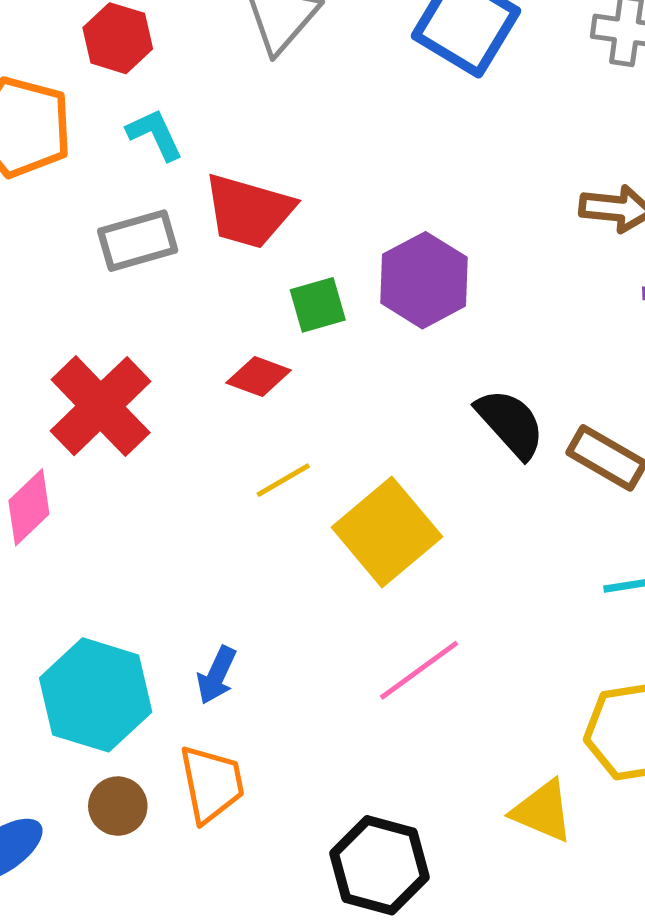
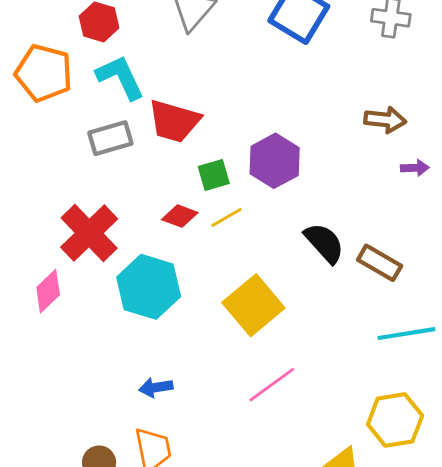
cyan L-shape: (155, 134) -> (120, 77), size x1.5
yellow line: (283, 480) -> (227, 217), moved
blue arrow: (217, 675) -> (156, 387), turned 56
cyan hexagon: (96, 695) -> (149, 287), moved

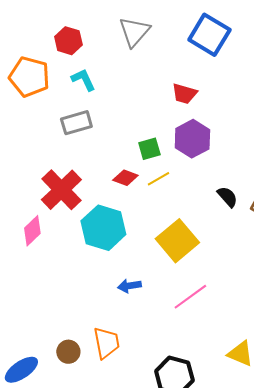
cyan L-shape: (120, 77) -> (83, 80), size x0.7
red trapezoid: (174, 121) -> (184, 94), moved, size x0.7
black semicircle: (324, 243) -> (227, 197), size x0.7
blue arrow: (156, 387) -> (129, 286), moved

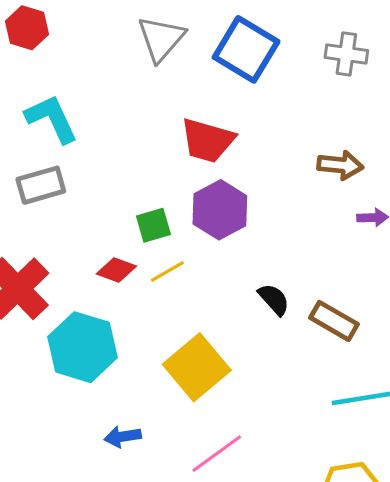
gray triangle: (134, 32) -> (161, 39), moved
red hexagon: (68, 41) -> (27, 28), moved
cyan L-shape: (83, 80) -> (52, 119), size x1.4
red trapezoid: (184, 94) -> (207, 140), size x1.4

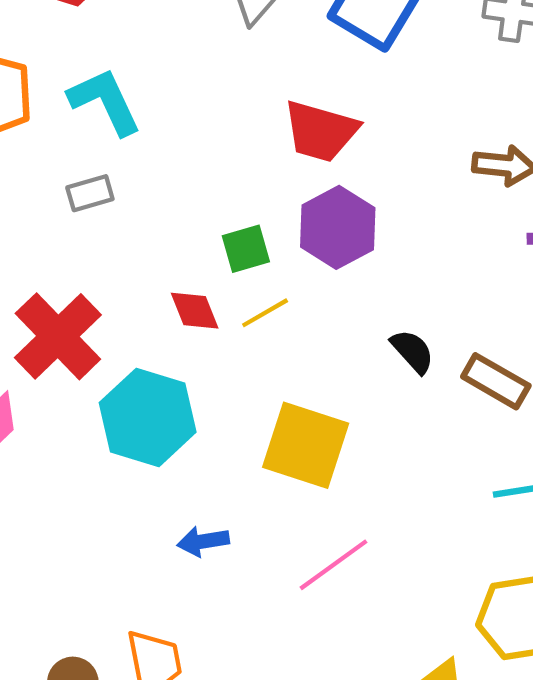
gray rectangle: (41, 185) -> (90, 193), size x0.7
red diamond: (116, 270) -> (195, 311), turned 48
yellow square: (197, 367) -> (306, 445), turned -32

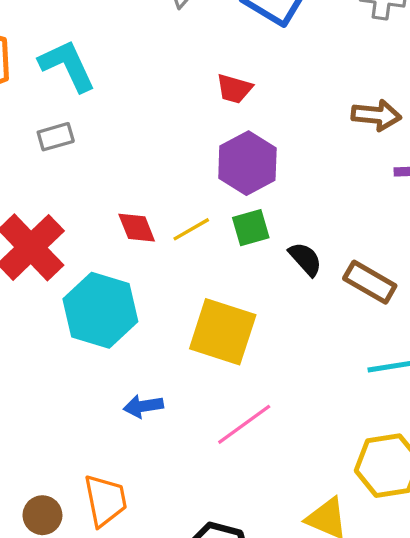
red trapezoid: (321, 131) -> (234, 89), size x0.6
green square: (246, 249) -> (251, 228), moved

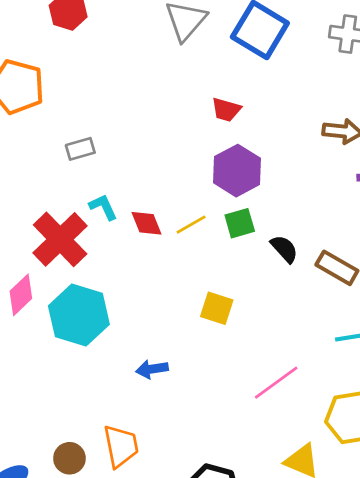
cyan L-shape: (67, 66) -> (103, 207), moved, size x0.6
cyan hexagon: (100, 310) -> (79, 315), moved
yellow square: (223, 332) -> (217, 308), size x0.6
pink line: (244, 424) -> (276, 383), moved

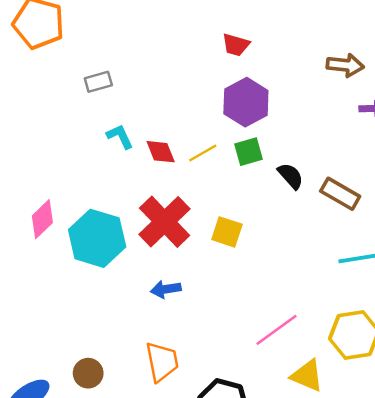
red cross: (60, 239) -> (165, 222), moved
pink line: (276, 383) -> (277, 330), moved
orange trapezoid: (121, 446) -> (162, 362), moved

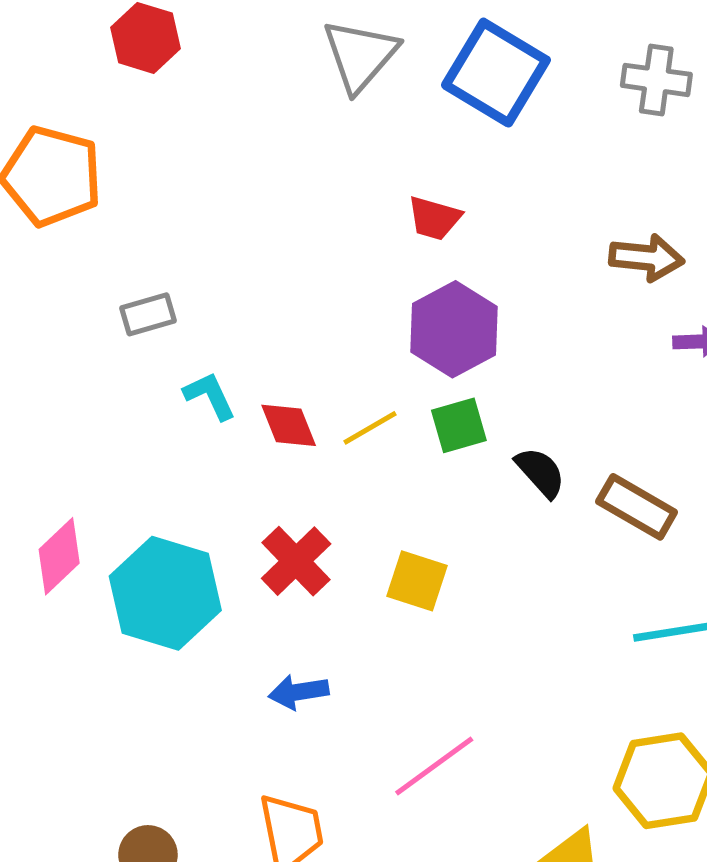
gray rectangle: (98, 82) -> (148, 314), moved
red cross: (165, 222) -> (296, 561), size x0.7
pink line: (277, 330) -> (434, 766), moved

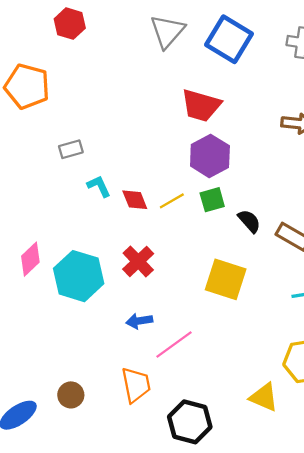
red trapezoid: (434, 218) -> (201, 105), size x1.6
yellow square: (417, 581) -> (226, 279), moved, size x1.5
pink line: (434, 766) -> (174, 344), moved

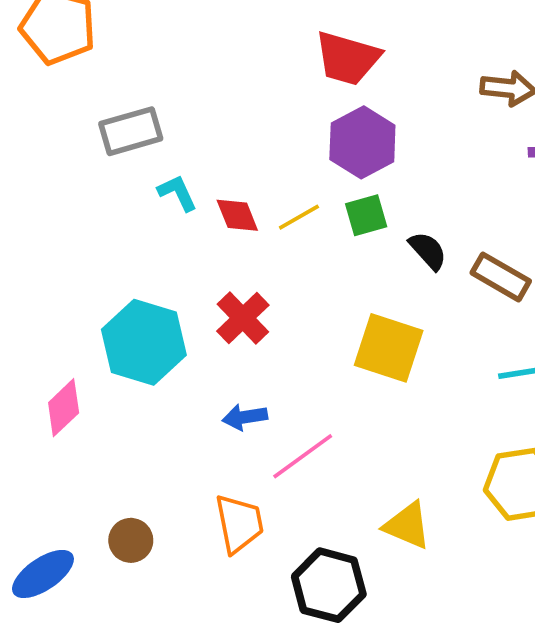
gray rectangle: (71, 149) -> (131, 131), size x1.5
pink diamond: (30, 259) -> (64, 408), moved
yellow triangle: (264, 397) -> (407, 525), moved

